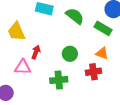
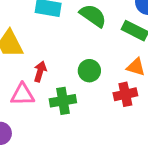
green cross: (59, 80) -> (63, 101), moved

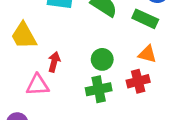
green cross: (63, 101) -> (99, 89), moved

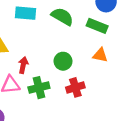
red cross: (138, 81) -> (75, 87), moved
green cross: (99, 89) -> (39, 88), moved

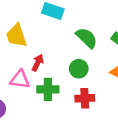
green semicircle: (62, 17) -> (87, 38), moved

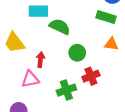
green semicircle: (87, 38) -> (60, 27), moved
green cross: (48, 89) -> (66, 90), moved

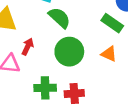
green circle: (77, 53) -> (69, 52), size x1.5
red cross: (91, 76) -> (74, 94), moved

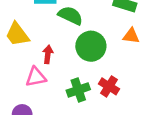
red cross: (74, 94) -> (109, 86), turned -36

